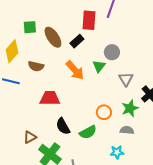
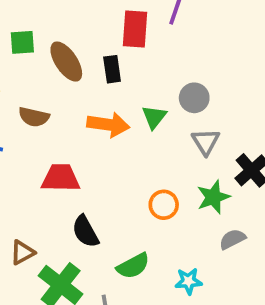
black rectangle: (77, 41) -> (112, 69), turned -56
gray circle: (112, 52) -> (194, 98), moved
orange arrow: (75, 70) -> (108, 125), turned -40
gray semicircle: (127, 130) -> (232, 239), moved, turned -32
green semicircle: (88, 132) -> (133, 266), moved

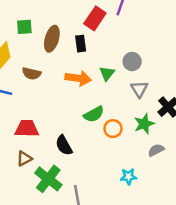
red rectangle: (135, 29) -> (95, 18), turned 30
brown ellipse: (66, 62) -> (52, 39), turned 50
red trapezoid: (61, 178) -> (27, 129), moved
green semicircle: (133, 266) -> (94, 114), moved

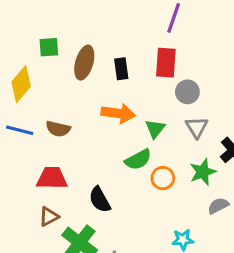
red rectangle: (95, 18) -> (166, 63), moved, turned -30
brown semicircle: (31, 73) -> (58, 129), moved
green triangle: (107, 73) -> (155, 129), moved

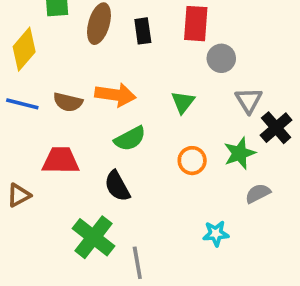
orange arrow: (118, 113) -> (115, 95), moved
gray triangle: (197, 127) -> (249, 100), moved
green semicircle: (138, 160) -> (130, 139), moved
brown triangle: (49, 217) -> (19, 195), moved

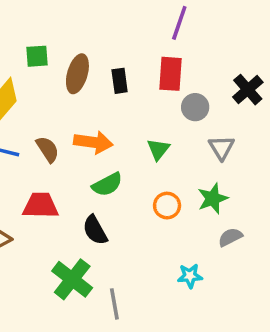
brown semicircle: (68, 102) -> (48, 149), turned -136
black cross: (276, 128) -> (248, 90), moved

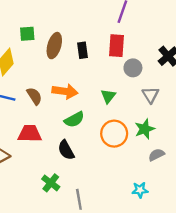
orange circle: (167, 206) -> (114, 134), size x1.5
cyan star: (190, 276) -> (140, 190), moved
green cross: (72, 279) -> (51, 183), size x0.7

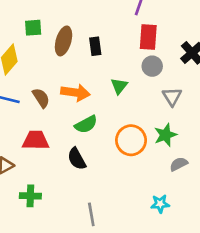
red rectangle: (116, 46) -> (148, 37), moved
green triangle: (108, 96) -> (119, 86), moved
green cross: (51, 183) -> (30, 196), moved, turned -36

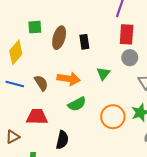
black semicircle: (77, 159) -> (62, 140), moved, turned -138

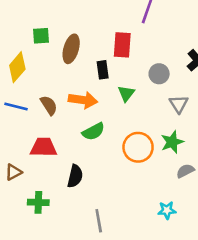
red rectangle: (127, 34) -> (122, 45), moved
black rectangle: (84, 42) -> (103, 70), moved

